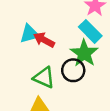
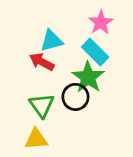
cyan triangle: (29, 34) -> (52, 41), moved
green triangle: (44, 78) -> (42, 105), turned 30

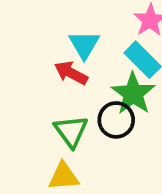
cyan triangle: (52, 41) -> (84, 45), turned -45

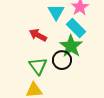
cyan triangle: (84, 45) -> (56, 12), moved

